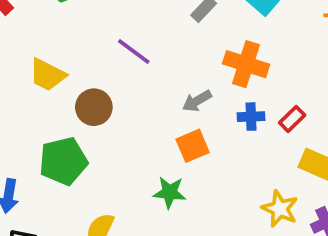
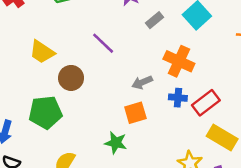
red rectangle: (292, 119) -> (206, 103), size x1.5

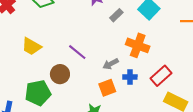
purple line: (103, 43) -> (77, 52), moved
brown circle: (71, 78) -> (60, 74), moved
blue cross: (178, 98) -> (130, 77), moved

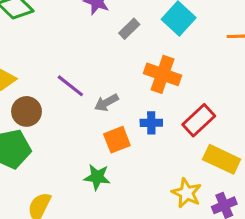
gray arrow: (111, 64) -> (106, 103), moved
brown circle: (60, 74) -> (27, 111), moved

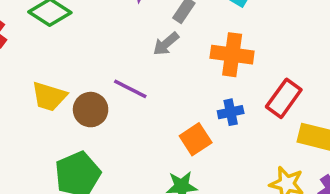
gray arrow: (106, 103) -> (166, 44), moved
brown circle: (27, 111) -> (91, 110), moved

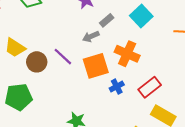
blue cross: (231, 112) -> (117, 87), turned -32
orange square: (196, 139) -> (96, 66), moved, size x1.4

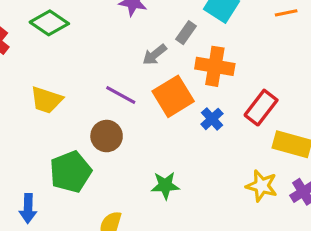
gray rectangle: (107, 20) -> (186, 33), moved
brown circle: (37, 62) -> (107, 136), moved

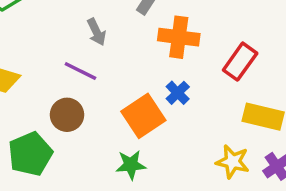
gray arrow: (155, 55) -> (96, 32), moved, turned -75
orange square: (173, 96) -> (143, 116), moved
red rectangle: (261, 108) -> (240, 62), moved

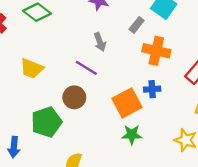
blue cross: (178, 93) -> (152, 89), turned 35
green star: (131, 165) -> (132, 135), moved

